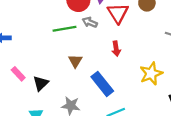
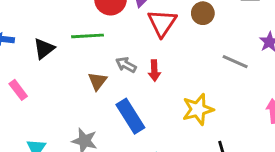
gray arrow: (90, 22) -> (126, 65), moved
black triangle: (41, 83) -> (44, 49), moved

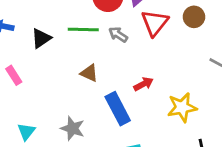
gray arrow: (126, 65) -> (118, 35), moved
red arrow: (154, 71) -> (143, 84), moved, turned -120
brown triangle: (97, 81) -> (89, 73), turned -48

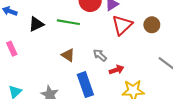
gray arrow: (118, 35) -> (100, 55), moved
red arrow: (143, 84) -> (117, 70), moved

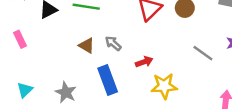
gray arrow: (100, 55) -> (113, 43), moved

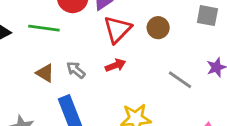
red arrow: (144, 62) -> (115, 65), moved

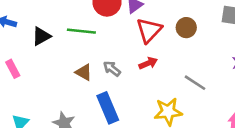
gray line: (180, 80) -> (195, 83), moved

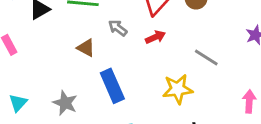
gray arrow: (112, 69) -> (118, 28), moved

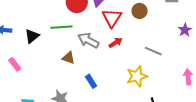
gray arrow: (118, 28) -> (88, 40), size x1.5
blue rectangle: (112, 86) -> (91, 81), size x0.6

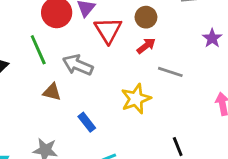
green line: (61, 27) -> (38, 50), turned 75
red arrow: (116, 43) -> (146, 46), moved
yellow star: (137, 76) -> (136, 99), moved

